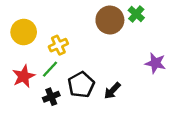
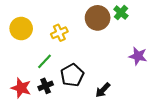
yellow cross: (58, 45) -> (59, 33), moved
red star: (24, 76) -> (21, 88), moved, turned -30
black arrow: (112, 91) -> (103, 90), moved

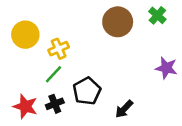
green cross: (121, 13) -> (157, 15), moved
yellow cross: (59, 33) -> (59, 49), moved

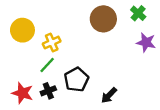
purple star: (166, 68) -> (146, 42), moved

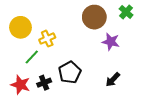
purple star: (146, 42) -> (111, 42), moved
green line: (47, 65) -> (32, 57), moved
black arrow: (109, 95) -> (113, 80), moved

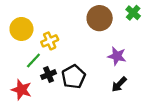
purple star: (111, 42) -> (117, 56), moved
black cross: (44, 83) -> (49, 75), moved

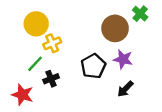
brown circle: (100, 18) -> (115, 28), moved
yellow circle: (21, 29) -> (36, 24), moved
black pentagon: (74, 77) -> (93, 66), moved

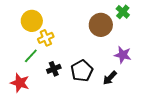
purple star: (123, 59) -> (123, 55), moved
black pentagon: (93, 66) -> (82, 71), moved
black cross: (51, 79) -> (54, 69), moved

